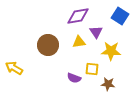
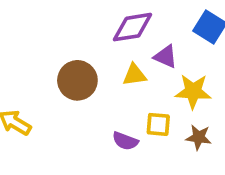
purple triangle: (96, 32) -> (166, 56), turned -32
brown star: (108, 84) -> (199, 137), moved

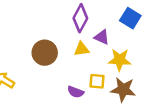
purple diamond: (133, 27) -> (80, 18), turned -52
brown star: (199, 137) -> (123, 90), size x1.5

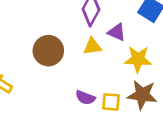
yellow square: (97, 81) -> (111, 102), moved

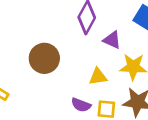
yellow triangle: (92, 46) -> (98, 77), moved

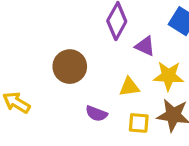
purple semicircle: (81, 105) -> (96, 114), moved

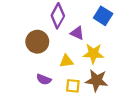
brown circle: (70, 67) -> (37, 42), moved

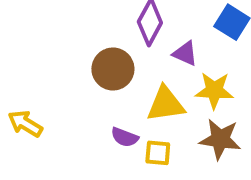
yellow triangle: (66, 61) -> (166, 104), size x1.5
yellow square: (73, 86) -> (158, 153), moved

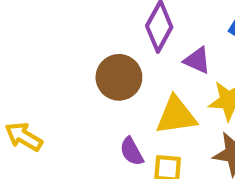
purple semicircle: (125, 137) -> (132, 151), turned 40

